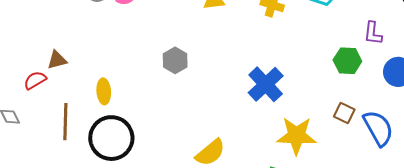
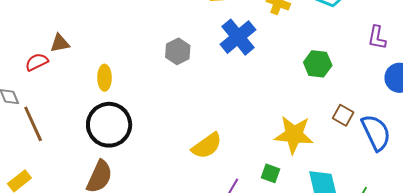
green hexagon: (347, 61) -> (318, 64), moved
blue cross: (266, 84) -> (238, 37), moved
brown line: (65, 122) -> (33, 124), moved, turned -30

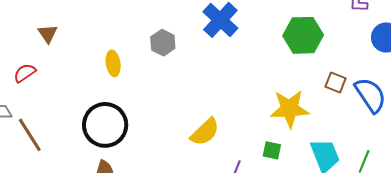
brown triangle: (60, 43) -> (48, 34), moved, turned -45
green hexagon: (318, 64) -> (303, 35), size x1.4
yellow ellipse: (105, 78) -> (113, 63), moved

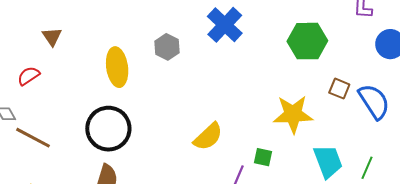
yellow ellipse: (113, 63) -> (117, 67), size x1.5
brown line: (30, 135) -> (33, 138), turned -30
green square: (272, 150) -> (263, 157), moved

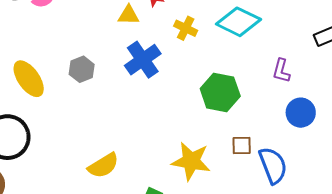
yellow ellipse: (117, 67) -> (29, 79), turned -39
brown square: (339, 89) -> (242, 146), turned -35

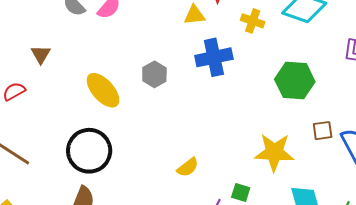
blue cross: (143, 60) -> (214, 57), turned 30
yellow semicircle: (103, 166) -> (188, 167), size x0.7

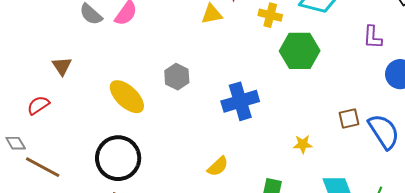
blue cross: (214, 57) -> (240, 101), moved
green hexagon: (295, 81) -> (300, 51), moved
yellow star: (274, 152) -> (303, 144), size x0.5

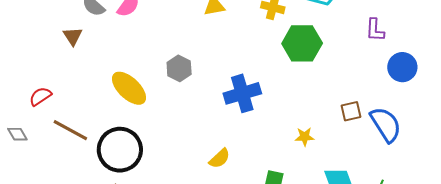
brown triangle: (62, 66) -> (73, 36), moved
brown line: (43, 167) -> (70, 130), moved

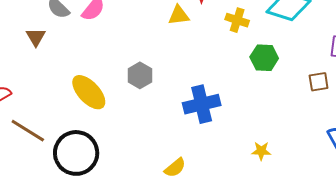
green hexagon: (302, 43) -> (264, 58), size x0.7
brown square: (351, 111) -> (319, 82), moved

